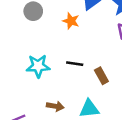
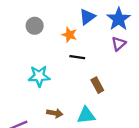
black line: (75, 64) -> (77, 57), moved

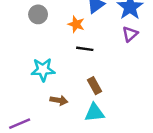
brown rectangle: (97, 85) -> (95, 86), moved
brown arrow: (55, 113) -> (59, 100), moved

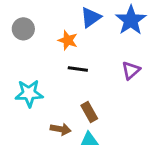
purple triangle: (130, 34) -> (131, 70), moved
brown arrow: (59, 100) -> (61, 129), moved

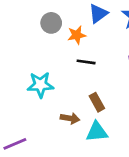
gray circle: (23, 29) -> (51, 23), moved
orange star: (68, 40) -> (77, 35), turned -30

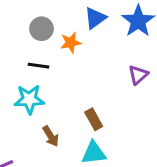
black line: (86, 62) -> (38, 66), moved
brown arrow: (70, 118) -> (51, 136), moved, turned 48

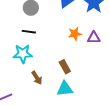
orange star: (71, 43) -> (75, 34), moved
purple triangle: (138, 75) -> (94, 38), turned 40

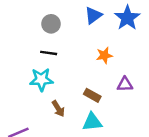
purple triangle: (94, 38) -> (125, 84), moved
brown rectangle: (65, 67) -> (92, 95), turned -32

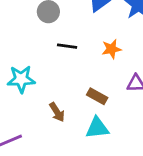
black line: (49, 53) -> (67, 46), moved
cyan star: (41, 80) -> (21, 79), moved

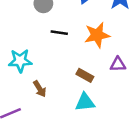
orange star: (112, 49) -> (97, 35), size x1.5
brown arrow: (57, 112) -> (40, 89), moved

